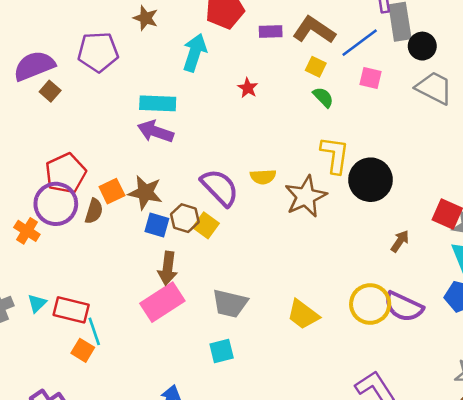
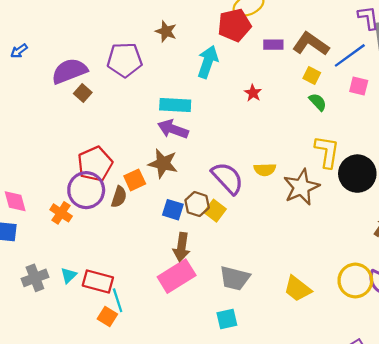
brown star: (145, 193) -> (163, 163), moved

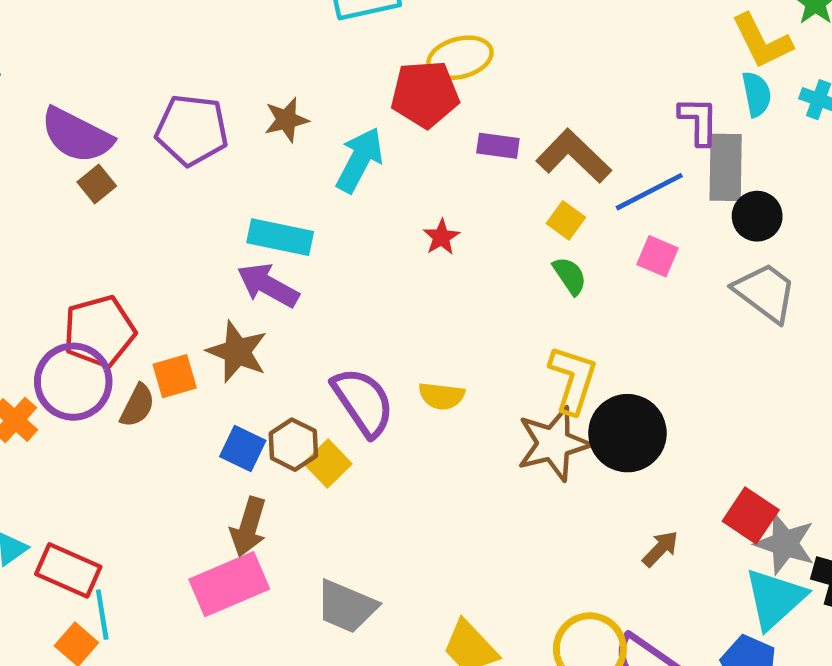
brown star: (166, 31) -> (286, 120), moved, turned 30
purple semicircle: (69, 71) -> (77, 135), turned -141
brown star: (301, 187) -> (554, 444), moved

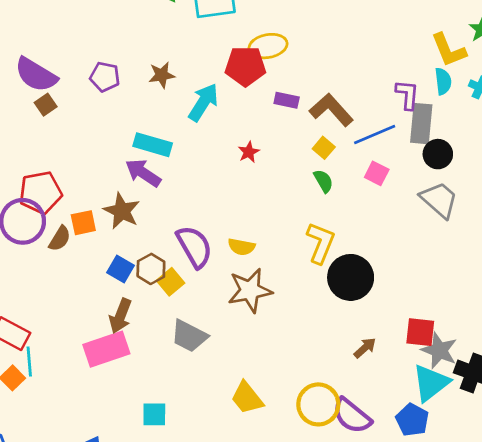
purple pentagon: (192, 130) -> (105, 77), size x0.7
brown star: (554, 444) -> (250, 290), moved
red square: (751, 515) -> (420, 332), turned -32
gray trapezoid: (346, 607) -> (189, 336), moved

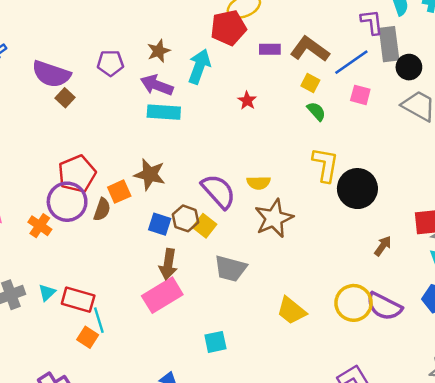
purple arrow: (143, 173) -> (157, 85), moved

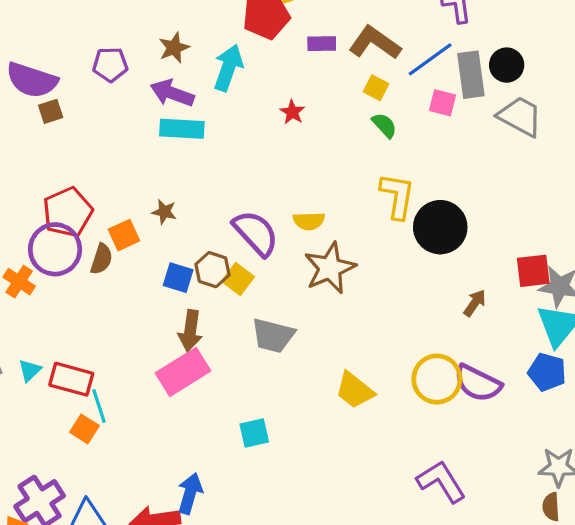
gray rectangle: (389, 44) -> (471, 75), moved
brown square: (65, 98) -> (51, 111), turned 30
brown star: (150, 174) -> (164, 212), size x0.6

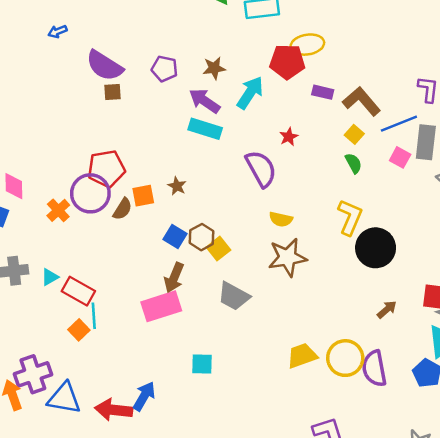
purple semicircle: (256, 233) -> (261, 169), moved
purple semicircle: (478, 383) -> (374, 369), turned 39
yellow trapezoid: (355, 390) -> (302, 356), moved, turned 108

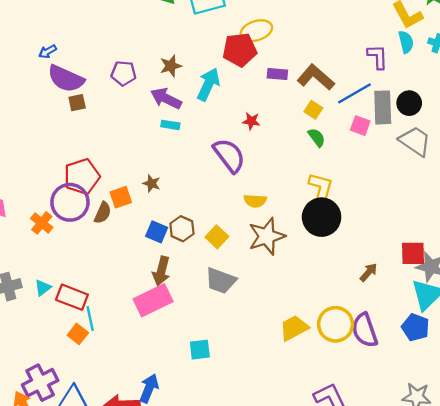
blue arrow: (58, 31) -> (48, 51), moved
cyan rectangle: (205, 129) -> (170, 125), size x0.6
red star: (289, 137) -> (251, 121), turned -30
black circle: (376, 248) -> (322, 217), moved
yellow square: (218, 249) -> (217, 237), moved

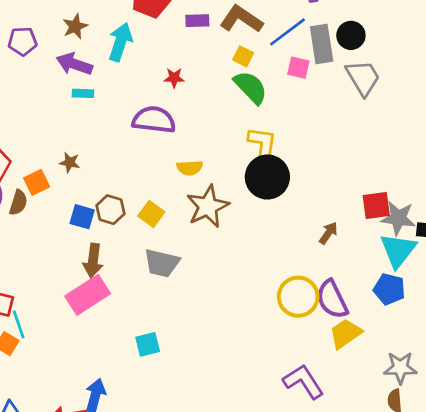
green semicircle: (317, 137) -> (251, 87), size x1.6
gray trapezoid: (415, 141) -> (363, 78), turned 32
purple semicircle: (229, 155) -> (154, 120), turned -39
yellow trapezoid: (294, 328) -> (345, 333), moved

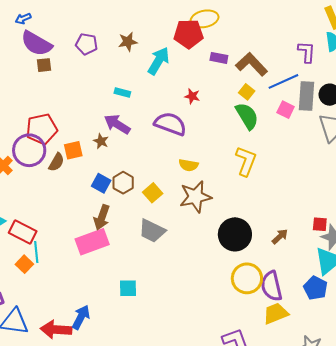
purple arrow: (74, 64) -> (117, 124), moved
black circle: (267, 177) -> (235, 234), moved
red square: (376, 205) -> (320, 224), size x0.7

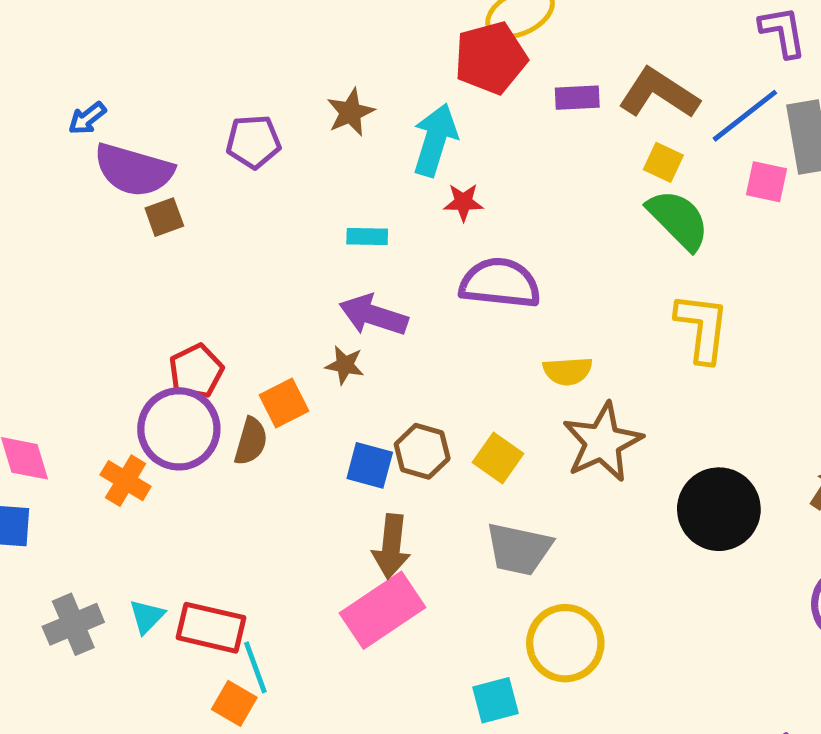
red star: (192, 96) -> (463, 202), moved
red pentagon: (42, 129) -> (196, 371), size x0.7
yellow circle: (247, 278) -> (565, 643), moved

